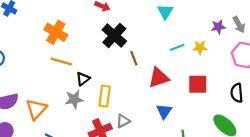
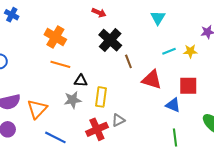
red triangle: (159, 78) -> (152, 80), turned 35
black triangle: (83, 79) -> (81, 81), turned 40
blue triangle: (164, 111) -> (173, 105), moved, turned -42

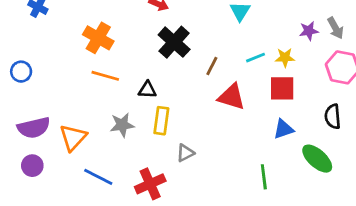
brown line: (128, 61) -> (212, 66), moved, turned 48
black triangle: (81, 81) -> (147, 90), moved
red square: (188, 86) -> (282, 88), moved
blue triangle: (173, 105) -> (283, 129), moved, turned -42
red cross: (97, 129) -> (150, 184), moved

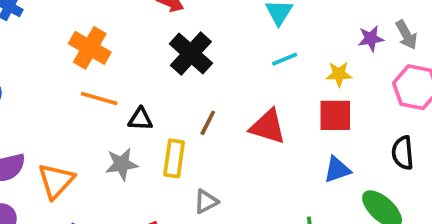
cyan line: (255, 58) -> (285, 59), moved
brown line: (212, 66) -> (208, 123), moved
black triangle: (147, 90) -> (140, 119), moved

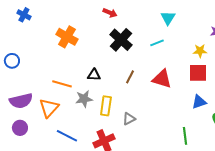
cyan line: (285, 59) -> (157, 43), moved
orange line: (99, 98) -> (62, 84), moved
yellow rectangle: (174, 158) -> (106, 106), moved

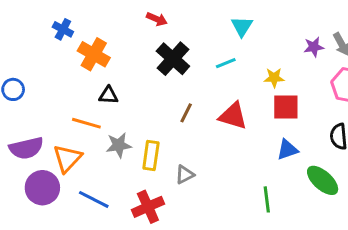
blue cross: (24, 15) -> (63, 29), moved
yellow star: (200, 51) -> (274, 78), moved
black triangle: (94, 75) -> (108, 95), moved
purple circle: (20, 128) -> (42, 188), moved, size x1.5

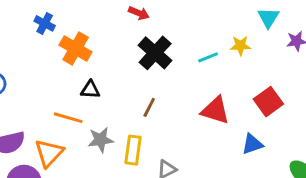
cyan triangle: (242, 26) -> (268, 18), moved
yellow star: (274, 78) -> (240, 46), moved
red square: (286, 107) -> (268, 102), turned -36
brown line: (186, 113) -> (149, 107), moved
blue triangle: (287, 150) -> (252, 144), moved

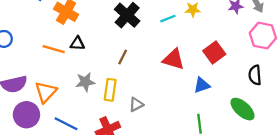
orange line: (68, 118) -> (54, 49), moved

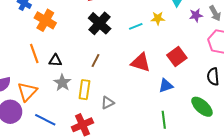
black triangle: (77, 43) -> (55, 61), moved
orange line: (54, 49) -> (34, 53), turned 54
gray star: (85, 82) -> (62, 83), turned -30

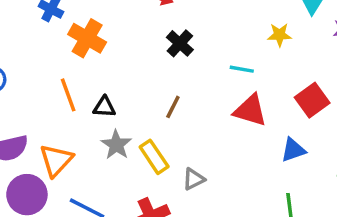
black cross: (100, 23) -> (180, 43), size x0.7
cyan line: (136, 26) -> (242, 69), moved, turned 32
yellow rectangle: (84, 90) -> (154, 157), turned -42

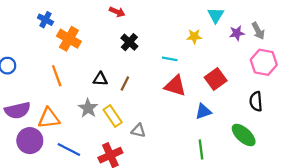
black triangle: (104, 107) -> (100, 79), moved
orange triangle: (56, 160) -> (49, 118), turned 40
gray triangle: (194, 179) -> (138, 131), turned 40

